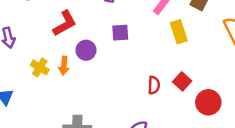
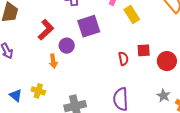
purple square: (120, 33) -> (89, 26), size x1.6
yellow cross: (40, 67) -> (38, 91), moved
red square: (182, 81) -> (144, 50), turned -32

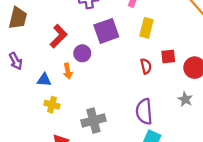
yellow rectangle: (132, 15) -> (146, 28), moved, turned 48
blue triangle: (16, 95) -> (44, 80), moved, turned -32
gray star: (164, 96) -> (185, 99), moved

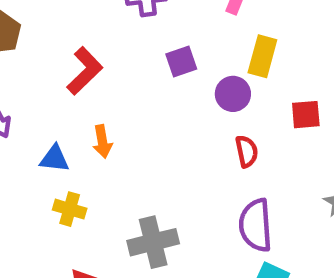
purple square: (106, 31) -> (181, 62), size x0.6
purple circle: (82, 53) -> (233, 94), moved
red semicircle: (146, 66) -> (247, 151), moved

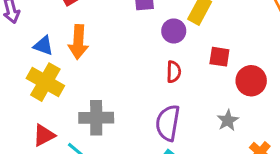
orange arrow: (102, 142) -> (78, 42), size x1.5
yellow cross: (70, 209) -> (45, 82), size x1.6

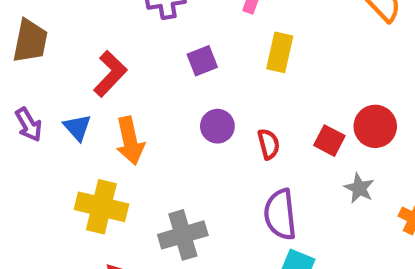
purple circle: (174, 31) -> (217, 126), moved
blue triangle: (43, 46) -> (77, 127), moved, turned 45
red square: (219, 57) -> (329, 141), moved, turned 35

